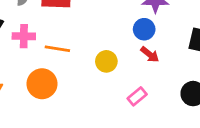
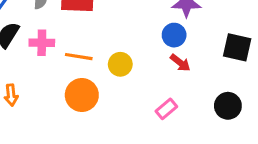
yellow circle: (106, 61) -> (120, 64), moved
orange circle: (42, 84) -> (82, 95), moved

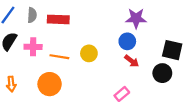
yellow circle: (120, 64) -> (89, 53), moved
orange circle: (82, 95) -> (50, 84), moved
black circle: (228, 106) -> (162, 73), moved

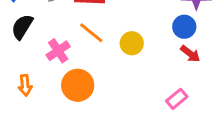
pink cross: (33, 47) -> (58, 51), moved, turned -35
orange line: (59, 57) -> (91, 33), moved, turned 30

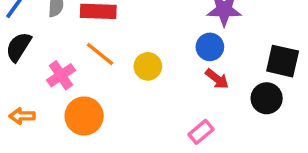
orange arrow: (25, 85) -> (22, 116), turned 95

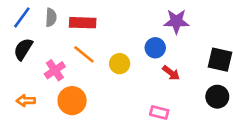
blue circle: (210, 47) -> (155, 48), moved
black circle: (267, 98) -> (217, 97), moved
pink rectangle: (201, 132) -> (159, 112), turned 54

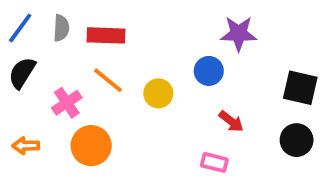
red arrow: (171, 73) -> (231, 121), moved

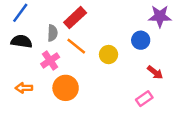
gray semicircle: (61, 28) -> (52, 33), moved
red rectangle: (106, 35) -> (75, 18), turned -45
black semicircle: (22, 73) -> (21, 41), turned 66
pink rectangle: (214, 162) -> (144, 99), turned -49

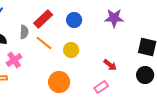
blue circle: (141, 40) -> (74, 20), moved
pink cross: (50, 60) -> (14, 60), moved
orange circle: (66, 88) -> (59, 82), moved

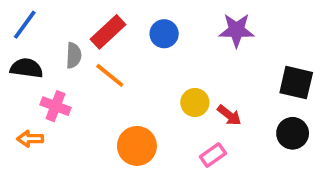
yellow circle: (71, 50) -> (195, 103), moved
pink cross: (14, 60) -> (56, 106), turned -35

